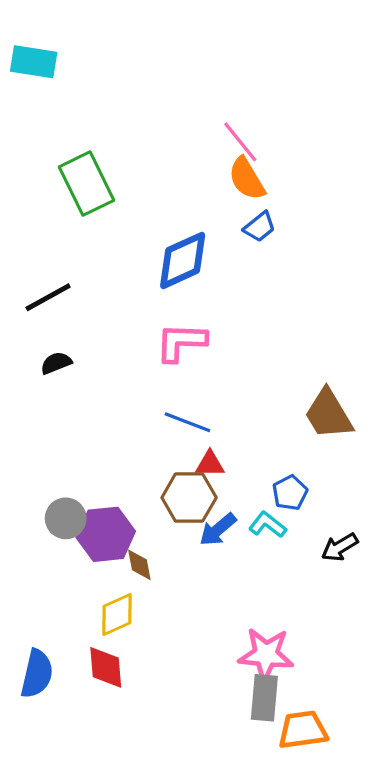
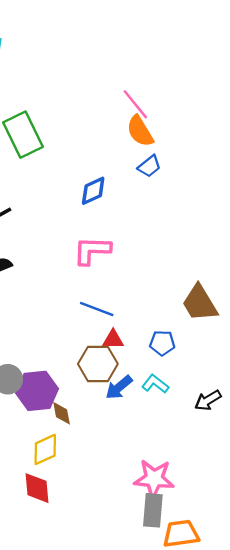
blue diamond: (183, 260) -> (93, 191), size x0.7
blue pentagon: (290, 493) -> (162, 343), moved, turned 30

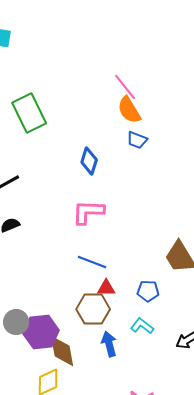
blue trapezoid: (149, 166) -> (137, 140), turned 60
blue diamond: (93, 191) -> (89, 161), turned -48
blue arrow: (119, 387) -> (109, 344), moved, turned 115
brown diamond: (62, 413) -> (62, 351), size x1.6

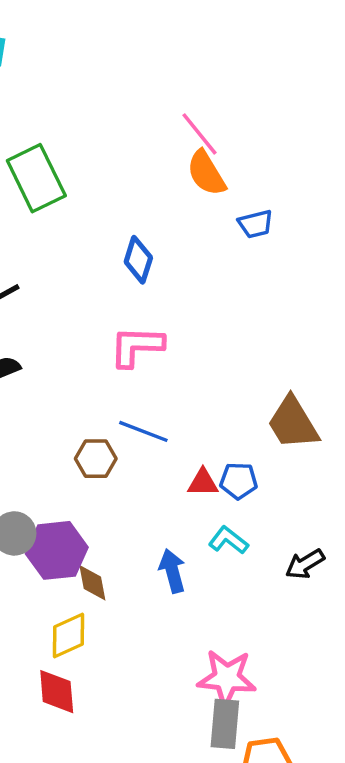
blue trapezoid: (137, 140) -> (256, 224), moved, turned -35
red triangle: (106, 288) -> (203, 482), moved
brown hexagon: (93, 309) -> (96, 459), moved, size x0.7
brown diamond: (62, 351) -> (92, 583), size x0.7

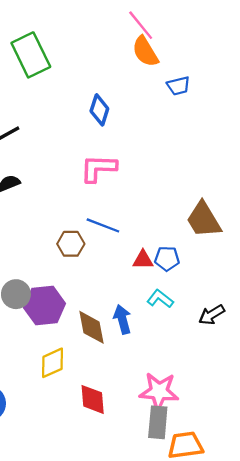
brown diamond: (92, 583) -> (91, 327), moved, size x1.4
red diamond: (57, 692) -> (93, 399), moved

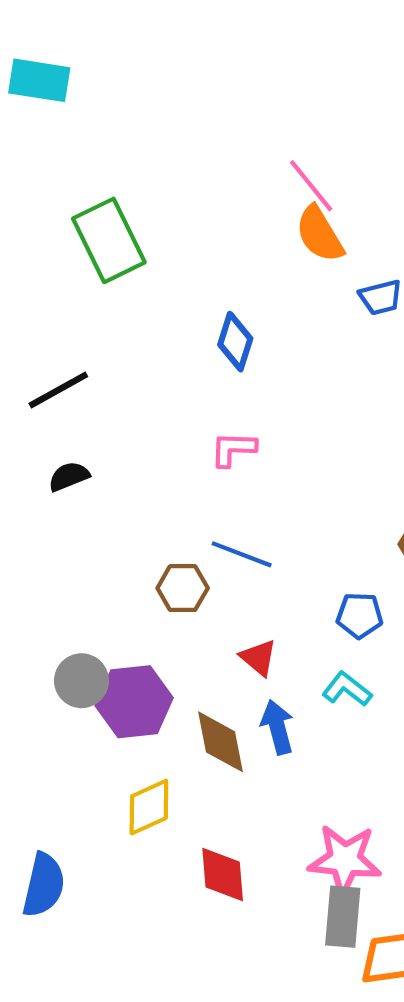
pink L-shape: (98, 168) -> (233, 449), size x0.7
red triangle: (143, 260) -> (258, 658), moved, turned 40

